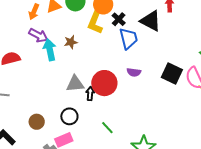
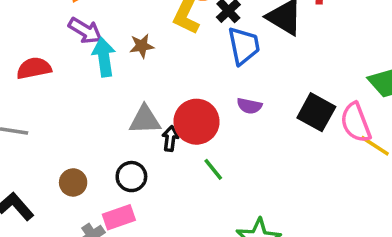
green line: (107, 128) -> (213, 169), moved

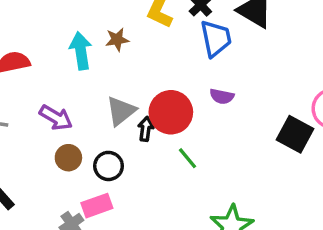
purple arrow: (85, 31) -> (56, 118), moved
black square: (316, 112) -> (295, 134), moved
gray triangle: (145, 120) -> (121, 111), turned -36
brown circle: (73, 182) -> (68, 158), moved

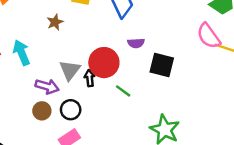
cyan arrow: (81, 51) -> (21, 53), moved
purple arrow: (56, 118) -> (47, 86), moved
black square: (295, 134) -> (162, 65), moved

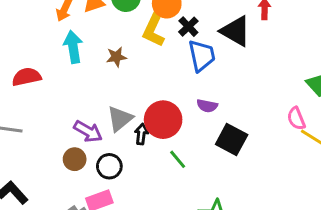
pink semicircle: (209, 36) -> (296, 119), size x0.7
cyan arrow: (21, 53) -> (73, 47), moved

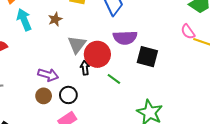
purple semicircle: (207, 106) -> (125, 38), size x1.6
gray triangle: (120, 119) -> (77, 45), moved

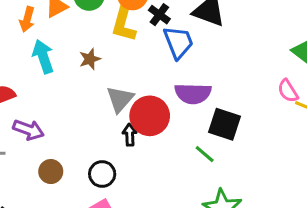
purple arrow: (48, 75) -> (28, 130), moved
green line: (114, 79) -> (205, 154), moved
brown circle: (44, 96) -> (51, 172), moved

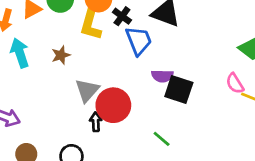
purple semicircle: (193, 94) -> (162, 76), moved, size x0.7
black square: (224, 124) -> (179, 89), moved

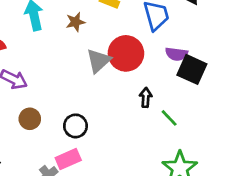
red circle: (113, 105) -> (126, 53), moved
black arrow: (96, 122) -> (146, 97), moved

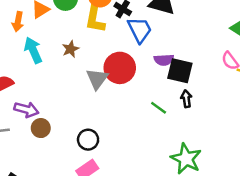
black arrow: (146, 97) -> (186, 99), moved
green line: (169, 118) -> (159, 108), moved
brown circle: (30, 119) -> (41, 128), moved

